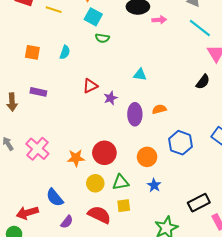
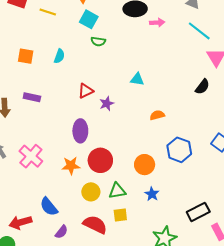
purple ellipse: (135, 114) -> (80, 131), moved

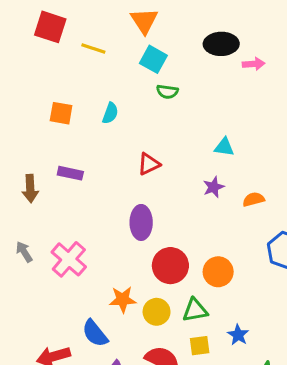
purple star: (107, 104) -> (213, 187), moved
orange circle: (145, 165) -> (218, 272), moved
orange star: (71, 166) -> (123, 299), moved
blue star: (152, 194) -> (238, 335), moved

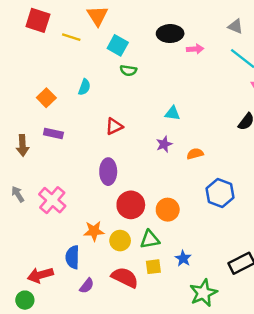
orange triangle: (144, 21) -> (97, 16), moved
orange square: (61, 113) -> (46, 98), moved, turned 36
blue semicircle: (95, 333) -> (72, 257), turned 40

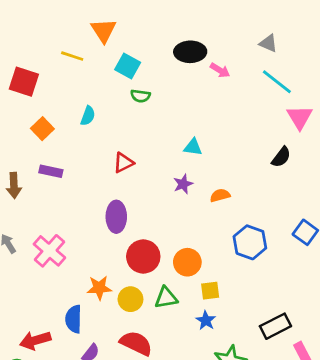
red square: (38, 20) -> (24, 82), moved
pink arrow: (195, 49) -> (220, 70), turned 35
yellow square: (153, 267) -> (210, 291), moved

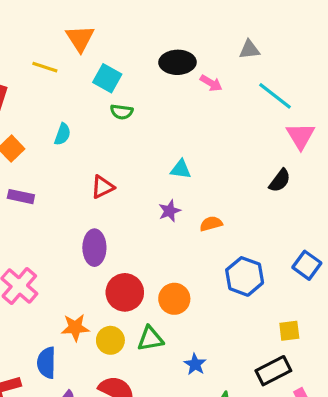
gray triangle: (268, 43) -> (249, 50), moved, turned -30
yellow square: (210, 291) -> (289, 331), moved

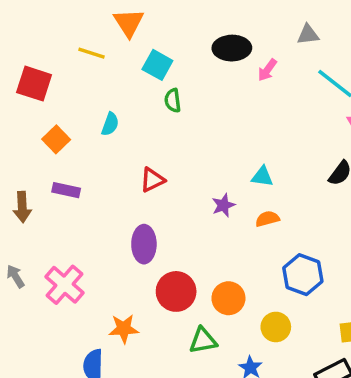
pink arrow: (211, 83) -> (267, 70), turned 95
green semicircle: (122, 112) -> (173, 100), turned 75
cyan triangle: (181, 169) -> (262, 177), moved
yellow circle: (110, 340) -> (276, 327), moved

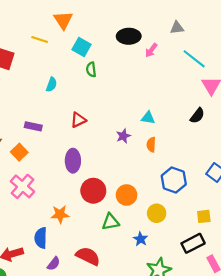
orange square: (56, 139) -> (19, 152), moved
purple rectangle: (66, 190) -> (33, 126), moved
orange semicircle: (267, 219) -> (151, 145), turned -72

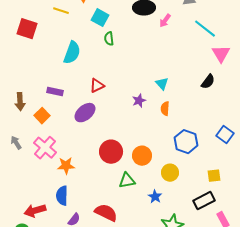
cyan semicircle: (51, 85) -> (72, 53), size x1.6
cyan triangle: (148, 118) -> (162, 84), turned 40
purple ellipse: (73, 161) -> (85, 113), moved, turned 50
orange star: (60, 214) -> (66, 166), moved

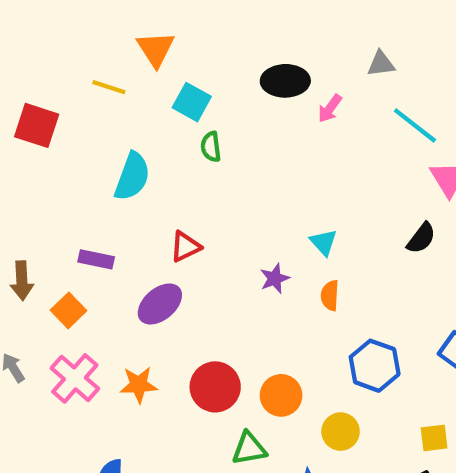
orange star: (66, 166) -> (139, 385), moved

